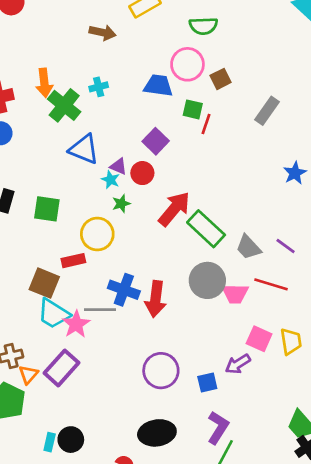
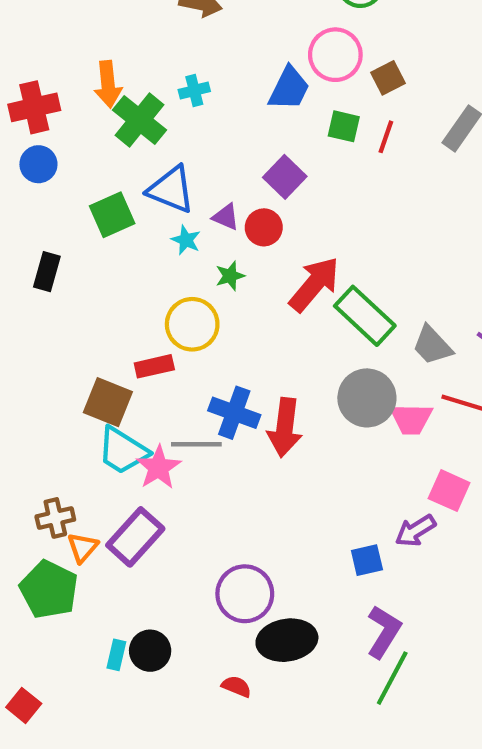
blue trapezoid: (158, 86) -> (289, 88), turned 108
red line: (206, 124) -> (386, 137), moved
cyan star: (111, 180) -> (186, 240), moved
green square: (47, 209) -> (112, 215), moved, turned -32
purple circle: (161, 371) -> (245, 594), moved

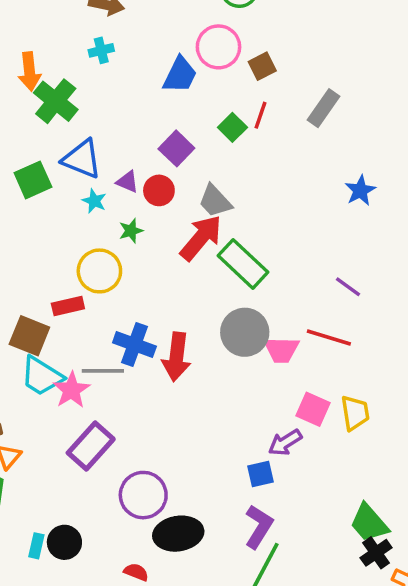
cyan cross: (194, 91) -> (101, 50), moved
green square: (344, 126) -> (232, 127), moved, turned 32
gray trapezoid: (432, 345) -> (215, 201), moved
purple rectangle: (135, 537) -> (91, 446), moved
blue square: (367, 560) -> (261, 474), moved

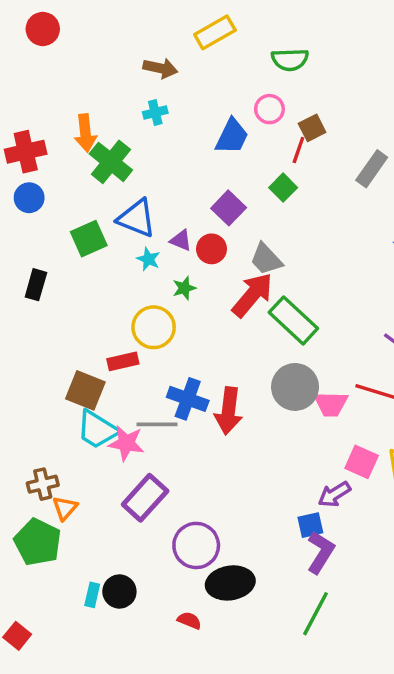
pink circle: (218, 47) -> (269, 109), size x0.7
red line: (261, 115) -> (298, 150), moved
pink star: (71, 390) -> (126, 443), turned -30
purple L-shape: (259, 527) -> (321, 552), moved

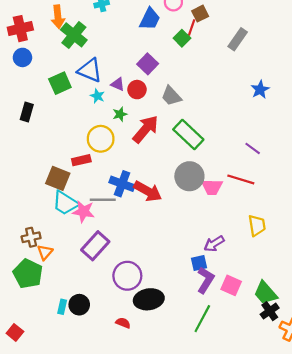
green square: (283, 188) -> (182, 38), moved
red arrow: (252, 295) -> (146, 129), moved
red arrow: (229, 411) -> (148, 191), turned -68
pink square: (362, 462) -> (231, 285), moved

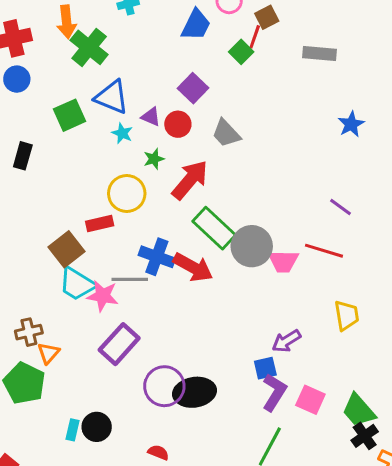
gray rectangle: (238, 39) -> (319, 53), turned 60
green rectangle: (188, 135) -> (214, 228), moved
brown square: (58, 178) -> (67, 249), turned 30
black ellipse: (149, 299) -> (194, 392), moved

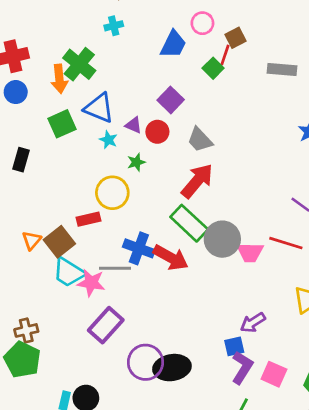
orange arrow: (67, 22) -> (59, 79), moved
red arrow: (190, 180) -> (197, 181), moved
brown cross: (29, 332) -> (26, 330), moved
orange triangle: (48, 353) -> (32, 240), moved

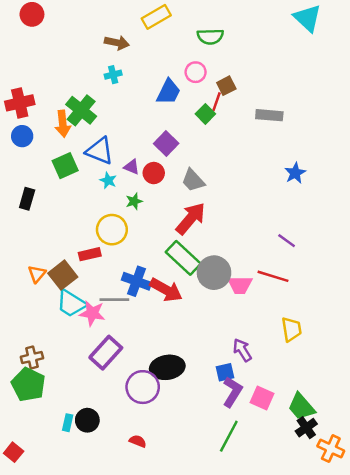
purple arrow: (253, 323) -> (242, 350), turned 90
black ellipse: (172, 368) -> (167, 367), moved

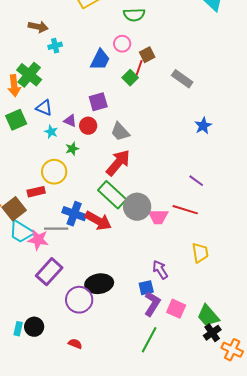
brown arrow: (117, 43) -> (38, 27), moved
gray rectangle: (269, 115) -> (182, 79), turned 30
purple square: (166, 143) -> (98, 102), turned 30
blue triangle: (100, 151) -> (44, 108), size x0.7

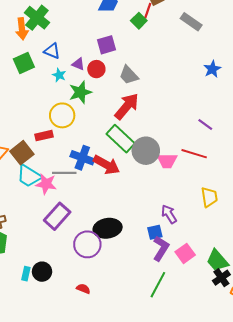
green star: (72, 149) -> (80, 92), size x1.6
pink square: (176, 309) -> (185, 253), turned 30

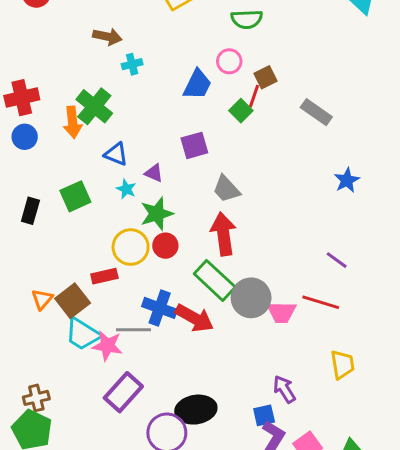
green square: (24, 63) -> (75, 196), moved
red circle: (96, 69) -> (165, 246), moved
red arrow: (127, 106) -> (223, 234), turned -48

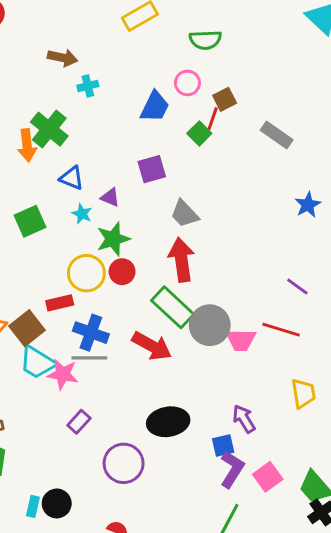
blue cross: (160, 308) -> (91, 333), moved
purple rectangle: (123, 392) -> (79, 422), size x0.6
black ellipse: (196, 410) -> (168, 422), moved

